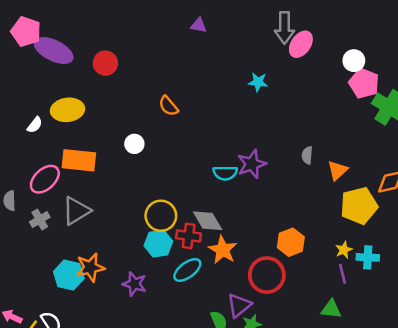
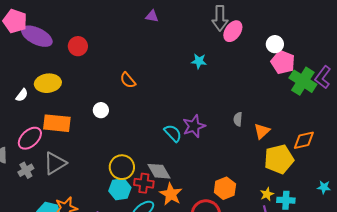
cyan semicircle: (225, 173) -> (173, 133), turned -132

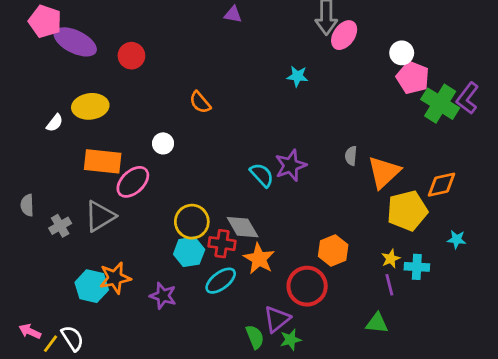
orange triangle: (262, 131) -> (384, 172), size x1.5
pink ellipse: (30, 138) -> (133, 182), moved
cyan star: (324, 187) -> (457, 239), moved

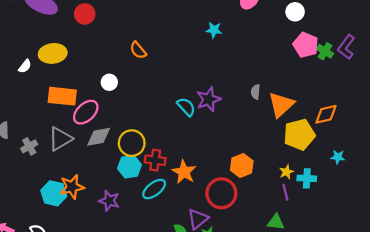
pink pentagon: (413, 78) -> (306, 45), moved
green cross: (440, 104) -> (325, 51), size x0.6
gray diamond: (243, 227) -> (99, 137), moved, turned -70

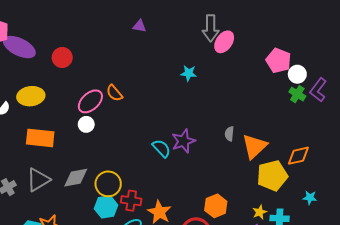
white circle: (295, 12) -> (297, 74), moved
pink pentagon: (306, 45) -> (279, 61), moved
pink ellipse: (86, 112) -> (90, 101), moved

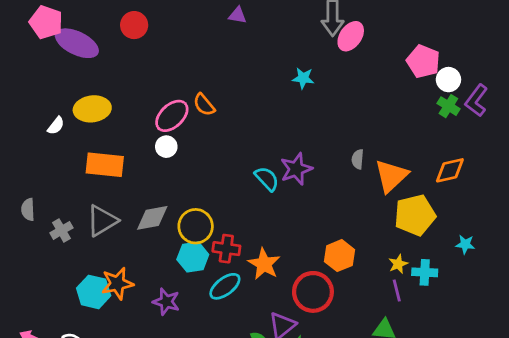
red circle: (62, 57) -> (134, 25), moved
orange diamond: (298, 156) -> (450, 170), moved

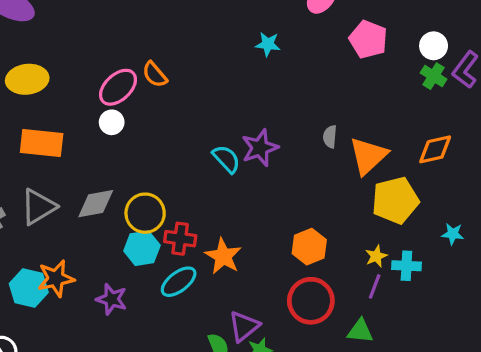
pink pentagon: (423, 61) -> (368, 39), moved
purple line: (397, 291) -> (375, 286), turned 35
red circle: (313, 292) -> (311, 301), moved

